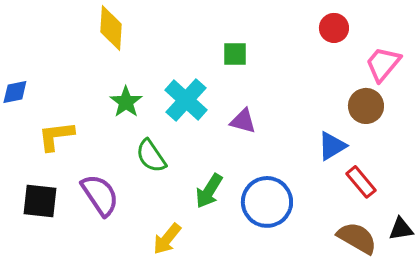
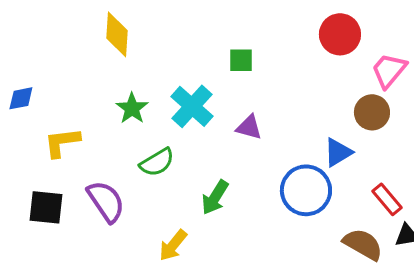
red circle: (334, 28) -> (340, 34), size x1.4
green semicircle: (151, 156) -> (157, 162), turned -87
red rectangle: (361, 182) -> (387, 199), moved
blue circle: (267, 202) -> (306, 190), moved

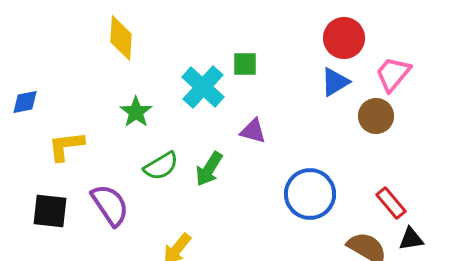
cyan cross: (192, 106) -> (203, 87), moved
blue triangle: (338, 152) -> (335, 82), moved
green arrow: (215, 197) -> (209, 169), moved

